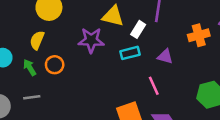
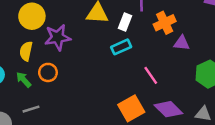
orange cross: (199, 35) -> (165, 23), moved
purple star: (91, 40) -> (58, 37), moved
purple triangle: (165, 57) -> (182, 43), moved

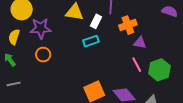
orange circle: (48, 72) -> (43, 55), moved
pink line: (151, 75) -> (137, 65), moved

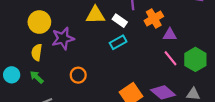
white rectangle: (96, 21) -> (120, 21), turned -72
orange circle: (43, 55) -> (78, 75), moved

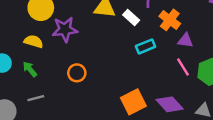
orange cross: (154, 19) -> (170, 20), turned -30
cyan rectangle: (118, 42) -> (146, 46), moved
yellow semicircle: (37, 52) -> (33, 41), turned 91

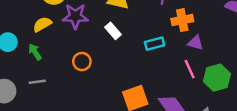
white rectangle: (131, 17) -> (113, 31), moved
orange cross: (170, 20) -> (182, 20), turned 35
yellow semicircle: (33, 41) -> (42, 24), turned -54

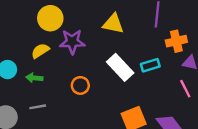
white rectangle: (113, 31) -> (120, 67), moved, size x1.6
green arrow: (35, 52) -> (34, 78), turned -49

